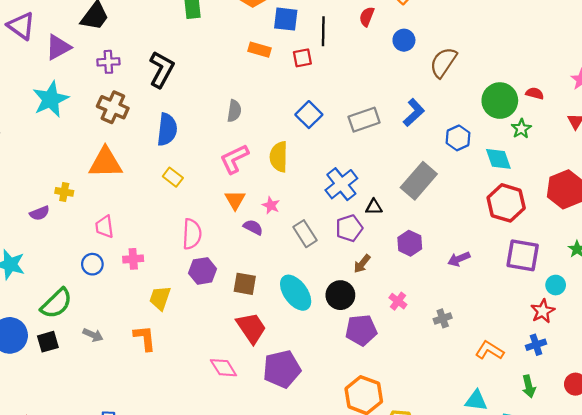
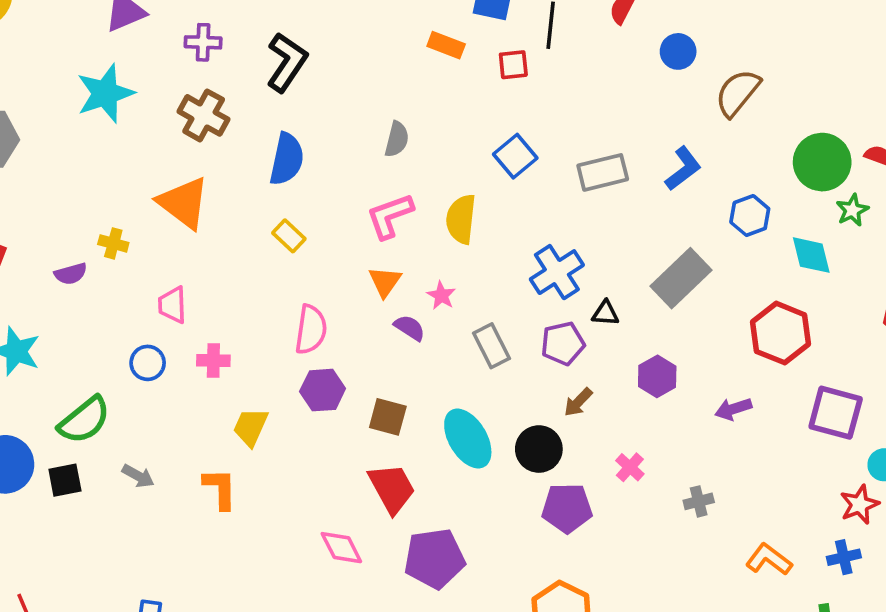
orange triangle: (105, 163) -> (184, 203), turned 33
red hexagon: (506, 203) -> (780, 333), moved

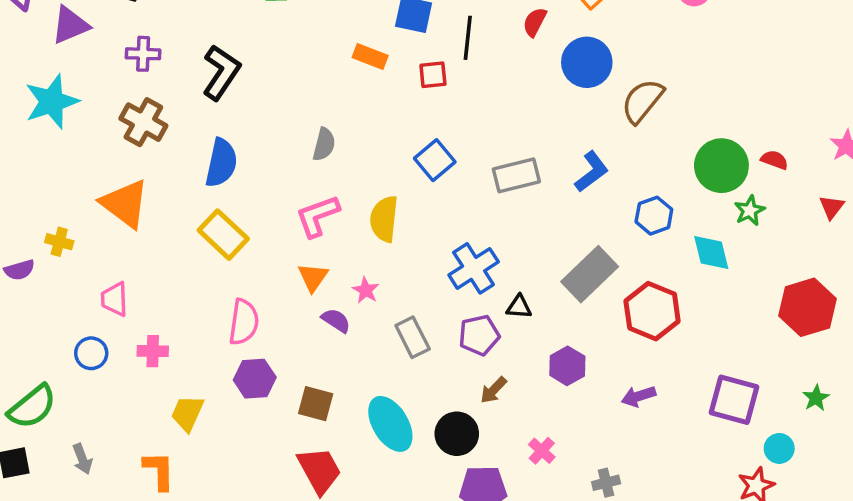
blue circle: (678, 51) -> (587, 62), size x1.5
yellow rectangle: (289, 236) -> (223, 235), size x1.6
red hexagon: (780, 333) -> (652, 311), moved
gray arrow: (138, 476) -> (82, 459), turned 40

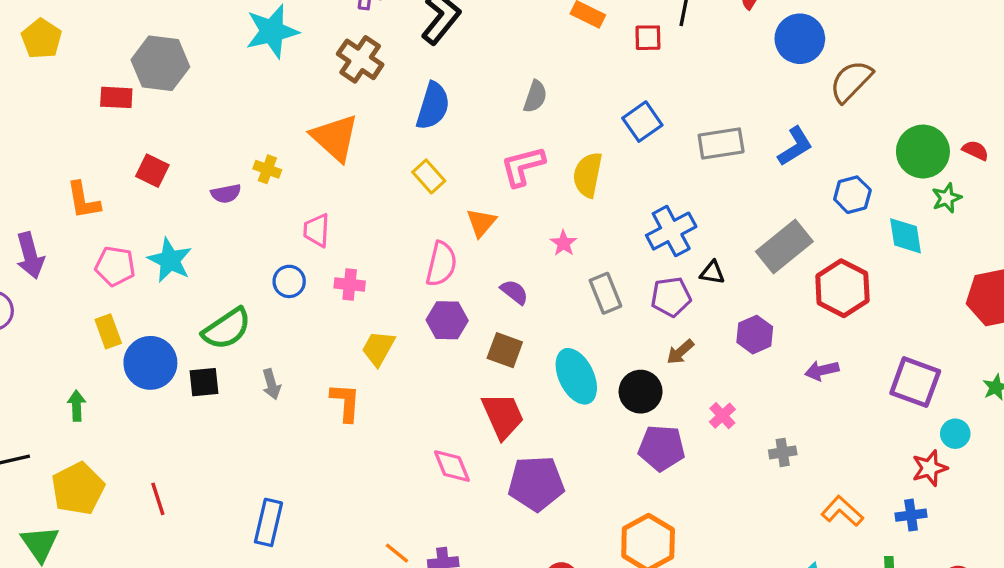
yellow rectangle: (223, 235) -> (429, 176), size x0.7
orange triangle: (313, 277) -> (481, 223), moved
purple semicircle: (336, 320) -> (514, 292), moved

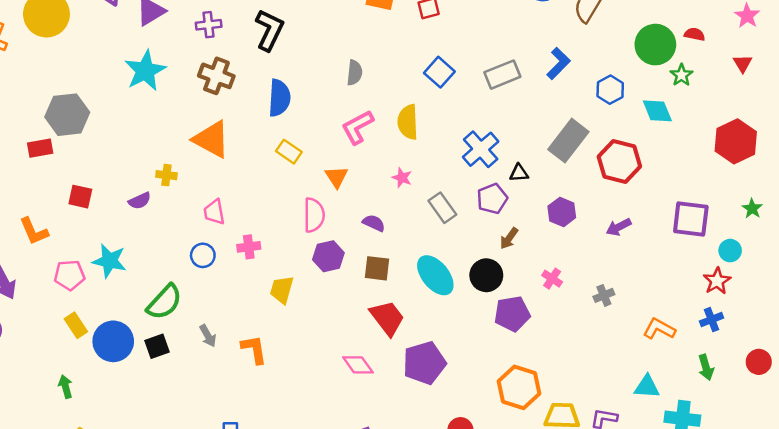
orange L-shape: (345, 402) -> (254, 349), moved

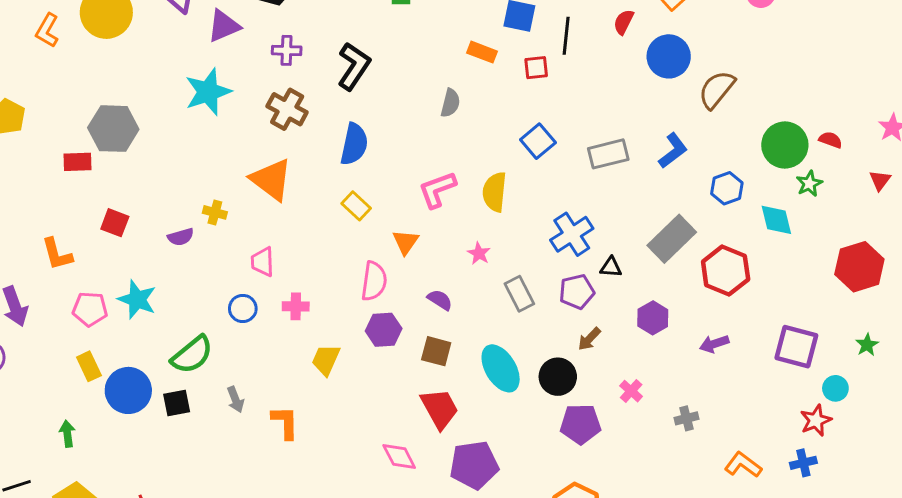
gray semicircle: (355, 73) -> (450, 103), moved

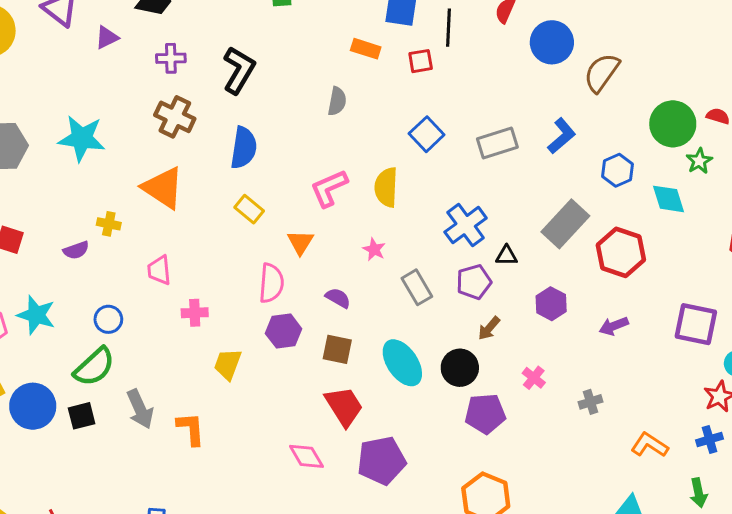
purple triangle: (224, 26) -> (107, 37), size x0.7
cyan star: (208, 92) -> (82, 138), moved, turned 30
blue circle: (243, 308) -> (108, 319), moved
gray arrow: (235, 400) -> (140, 409), size x1.5

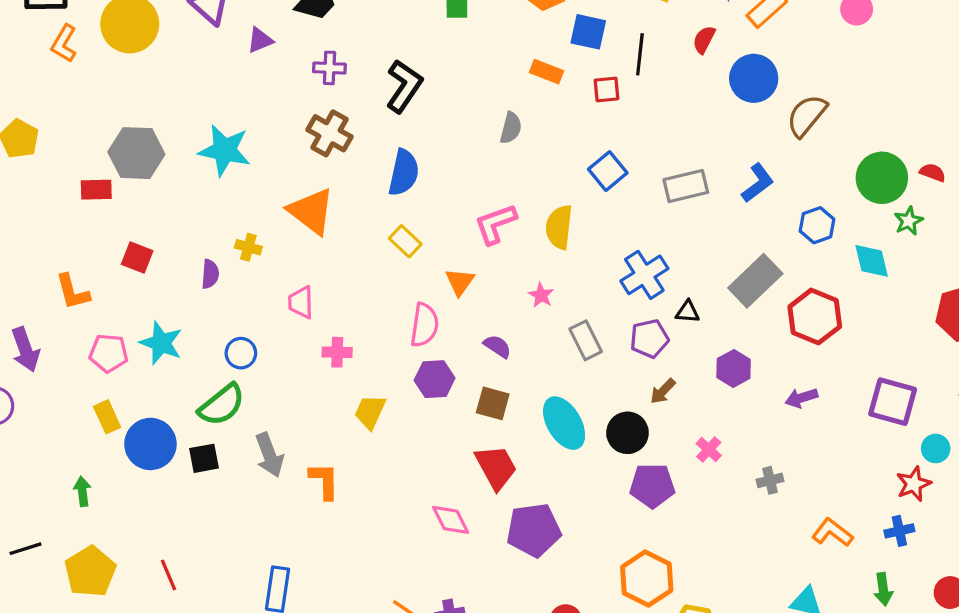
purple semicircle: (76, 250) -> (210, 274), turned -70

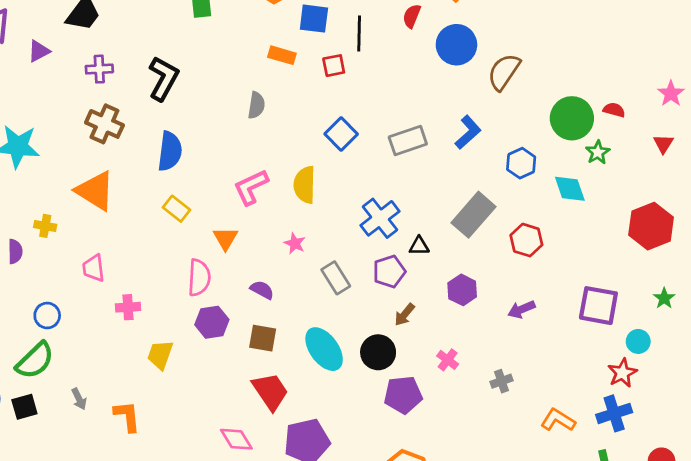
red hexagon: (815, 317) -> (526, 240), size x0.7
gray arrow: (269, 455) -> (79, 399), size x0.6
blue cross: (899, 531) -> (614, 413), size x1.4

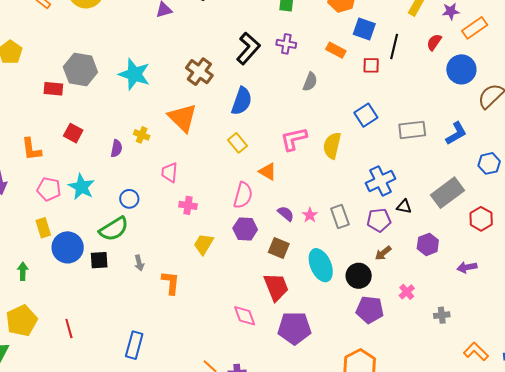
purple cross: (99, 69) -> (286, 44), moved
orange triangle: (225, 238) -> (268, 172), turned -42
pink star: (295, 243) -> (310, 215), moved

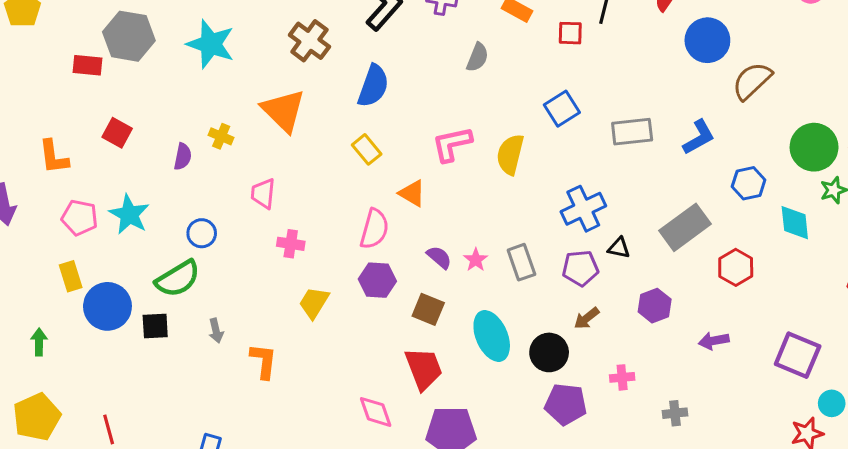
pink cross: (407, 292) -> (622, 377), turned 35

